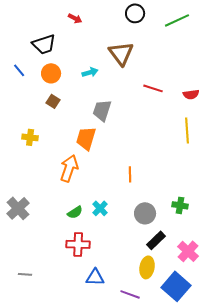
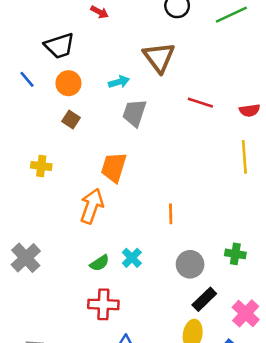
gray trapezoid: (102, 110) -> (134, 113), moved

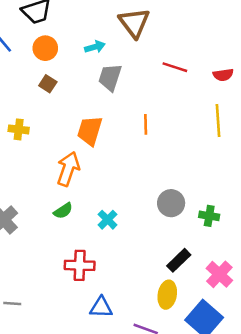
orange line: (171, 214) -> (146, 124), moved
green semicircle: (99, 263) -> (63, 211), moved
gray circle: (190, 264) -> (171, 203), moved

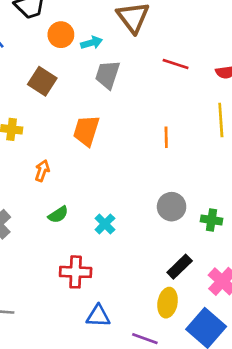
orange circle: (45, 48) -> (61, 35), moved
brown square: (48, 84) -> (42, 81), size x1.5
orange line: (146, 124) -> (166, 137), moved
orange arrow: (68, 169) -> (42, 171), moved, size x0.6

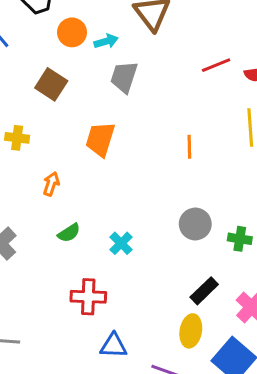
red line: (176, 64) -> (216, 65), moved, turned -40

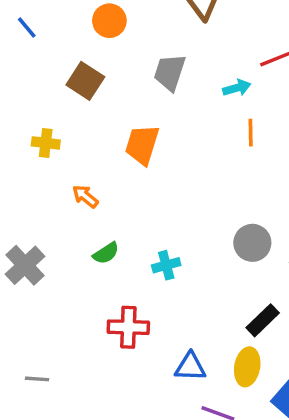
cyan arrow: (106, 41) -> (237, 88), moved
orange line: (189, 147) -> (251, 133), moved
orange arrow: (51, 184) -> (85, 196), turned -70
cyan cross: (121, 243) -> (166, 265), turned 30
blue triangle: (114, 346) -> (190, 367), moved

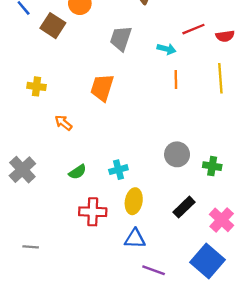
brown square: (85, 81) -> (53, 26), moved
cyan arrow: (237, 88) -> (166, 49), turned 30
green semicircle: (106, 253) -> (77, 172), moved
yellow ellipse: (247, 367) -> (134, 201), moved

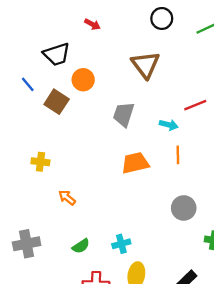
orange trapezoid: (102, 88) -> (135, 163), moved, turned 60
gray circle: (177, 154) -> (184, 208), moved
gray cross: (22, 170) -> (27, 244), turned 32

